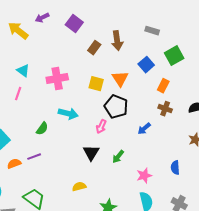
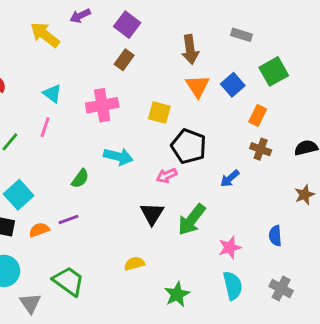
brown rectangle: (94, 48) -> (124, 60), moved
orange triangle: (120, 79) -> (197, 86), moved
pink arrow: (101, 127) -> (167, 176), turned 40
green arrow: (118, 157) -> (192, 220), size x1.6

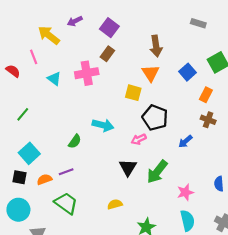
gray rectangle: (241, 35) -> (198, 23), moved
orange triangle: (197, 86) -> (151, 73), moved
pink cross: (102, 105) -> (87, 73), moved
pink line: (45, 127) -> (34, 57), moved, turned -40
green trapezoid: (68, 281) -> (66, 203), moved

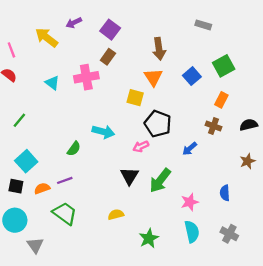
pink line: (34, 57) -> (11, 50), moved
orange rectangle: (206, 95) -> (221, 100), moved

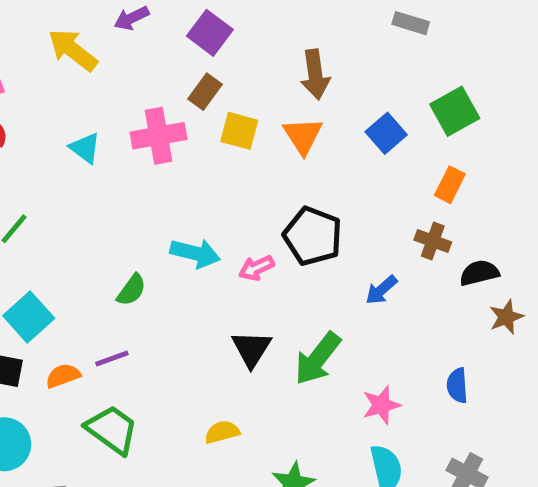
yellow square: (135, 98) -> (239, 131), moved
black semicircle: (249, 125) -> (479, 273), moved
pink arrow: (141, 146) -> (256, 268), moved

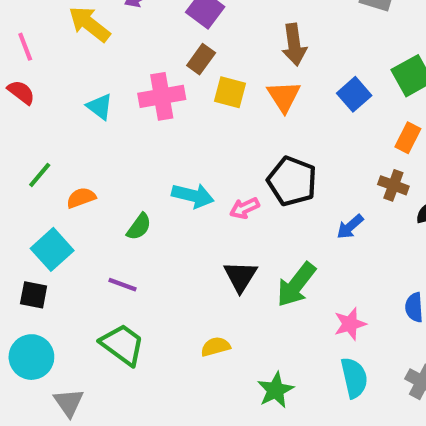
purple line: (112, 359) -> (122, 285), turned 40
orange semicircle: (63, 376) -> (81, 198), moved

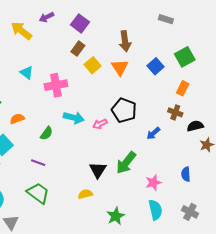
yellow square: (230, 92) -> (93, 65), turned 35
pink cross: (162, 96) -> (56, 85), moved
black triangle: (240, 276) -> (98, 170), moved

